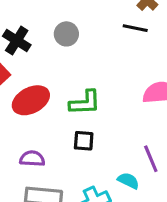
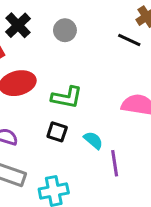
cyan semicircle: (128, 181) -> (93, 140), moved

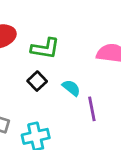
black square: (57, 132) -> (37, 81), turned 30

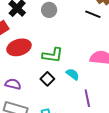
cyan semicircle: (71, 88) -> (73, 74), moved

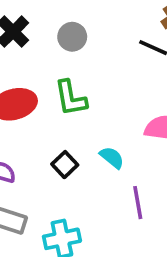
green L-shape: (53, 55) -> (71, 98), moved, turned 70

